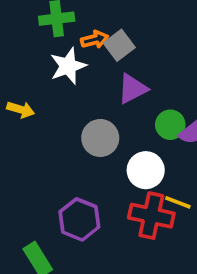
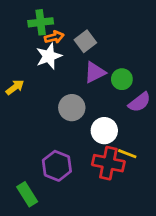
orange arrow: (95, 39) -> (54, 37), moved
yellow arrow: (21, 110) -> (15, 87), turned -54
green circle: (170, 125) -> (122, 79), moved

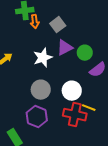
orange arrow: (54, 37) -> (35, 22), turned 96
white star: (49, 56) -> (43, 58), moved
gray circle: (72, 108) -> (41, 90), moved

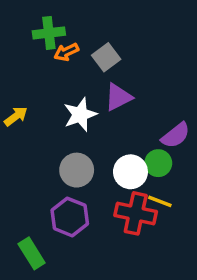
orange arrow: (35, 22) -> (66, 52), turned 72
green circle: (85, 53) -> (158, 163), moved

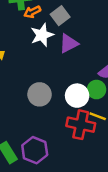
white star: (80, 115) -> (42, 35), moved
purple hexagon: (70, 217) -> (35, 150), moved

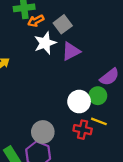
gray circle: (40, 94) -> (43, 132), moved
red cross: (81, 125) -> (83, 130), size x0.7

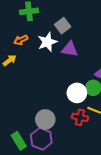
orange arrow: (36, 21) -> (21, 40), moved
purple triangle: (71, 51) -> (70, 49), turned 36

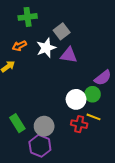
green rectangle: (19, 141) -> (17, 123), moved

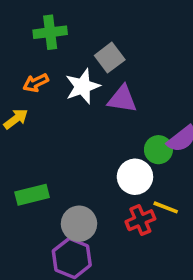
green circle: (92, 94) -> (158, 150), moved
green rectangle: (17, 123) -> (32, 195), moved, turned -72
red cross: (79, 124) -> (140, 220), turned -35

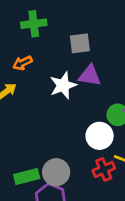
gray square: (110, 58) -> (80, 43), turned 30
white star: (83, 86) -> (63, 85), moved
green rectangle: (32, 195) -> (27, 176), moved

